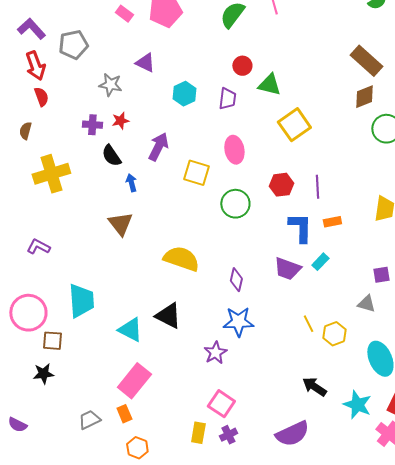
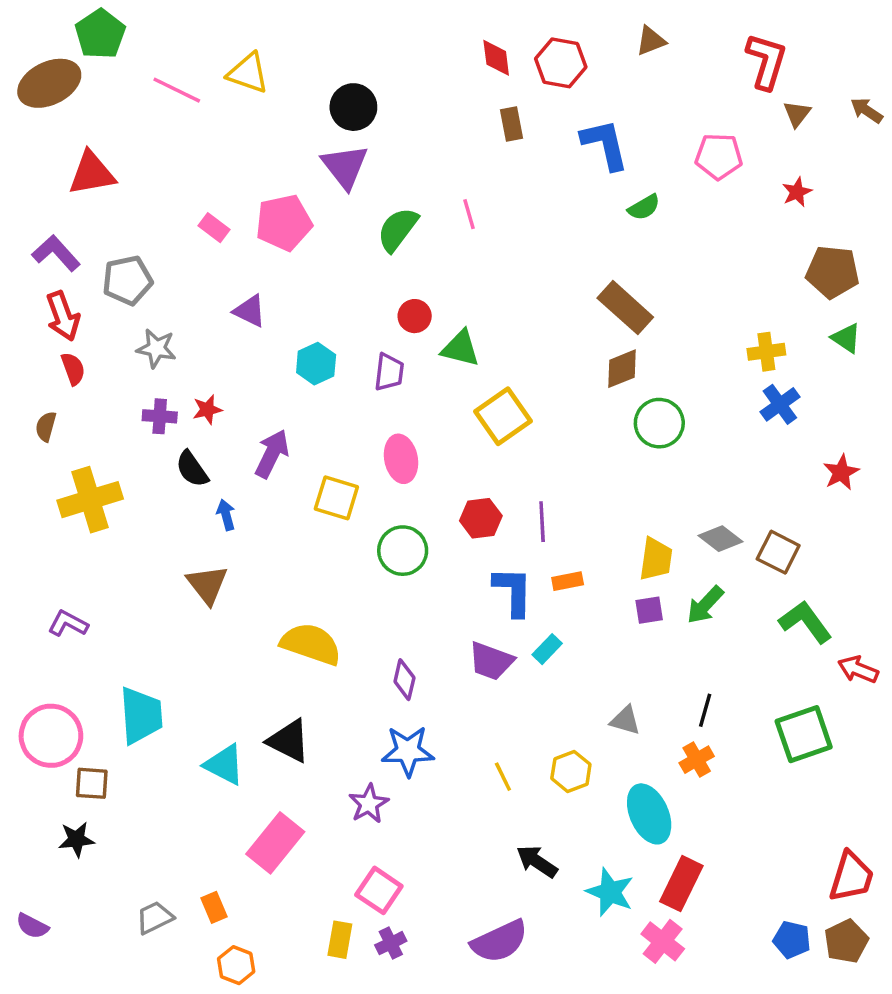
gray star: (110, 85) -> (156, 348), moved
purple square: (381, 275) -> (649, 610), moved
yellow line: (308, 324) -> (503, 777), moved
pink rectangle: (134, 381) -> (275, 843), moved

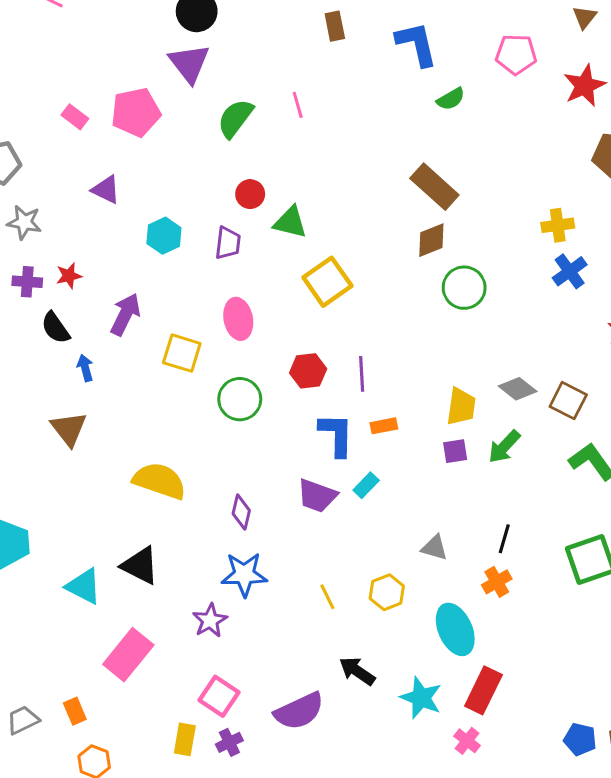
red star: (797, 192) -> (584, 86), size x1.6
purple semicircle: (500, 941) -> (299, 711), moved
pink cross: (663, 941) -> (467, 741), size x0.7

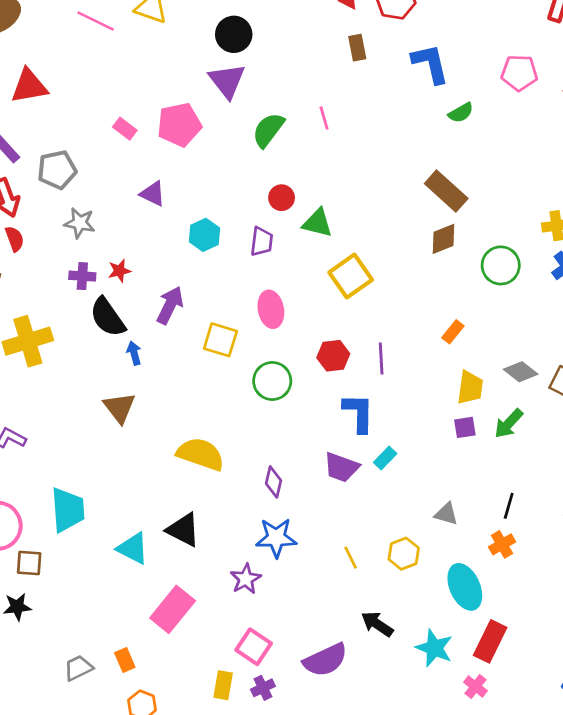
green circle: (464, 288) -> (501, 265), moved
black semicircle: (55, 328) -> (108, 317), size x1.4
orange rectangle: (384, 426) -> (453, 332), moved, turned -40

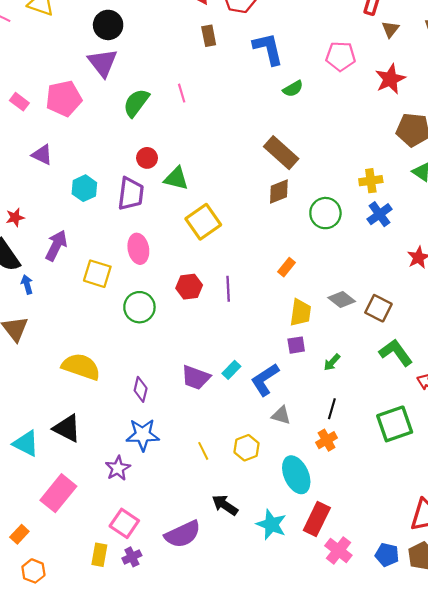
purple trapezoid: (262, 242) -> (131, 194), size x1.4
blue L-shape: (359, 413) -> (265, 380), moved, turned -124
green arrow: (509, 424) -> (332, 362), moved, size x0.7
orange rectangle: (125, 660) -> (19, 534), turned 66
pink cross: (475, 687) -> (338, 550), moved, size x1.4

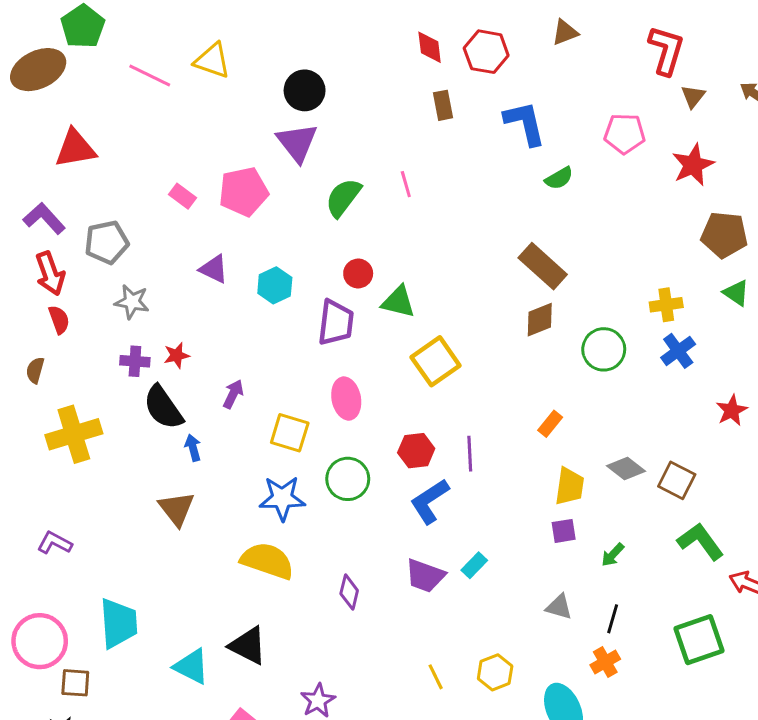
cyan hexagon: (84, 188) -> (275, 285), moved
purple arrow: (56, 246) -> (233, 394), size x0.7
blue L-shape: (265, 380) -> (430, 501), moved
gray triangle: (281, 415) -> (559, 607), moved
blue star: (143, 435) -> (282, 498), moved

